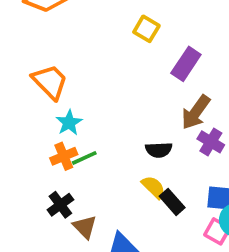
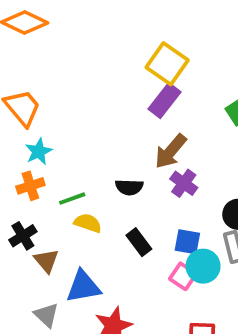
yellow square: (146, 29) -> (167, 64), moved, size x1.5
green line: (84, 158) -> (72, 199), moved
yellow semicircle: (153, 187) -> (88, 223), moved, turned -30

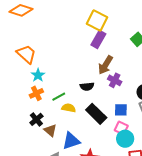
black rectangle: (139, 242) -> (96, 114), size x1.5
cyan circle: (203, 266) -> (125, 139), moved

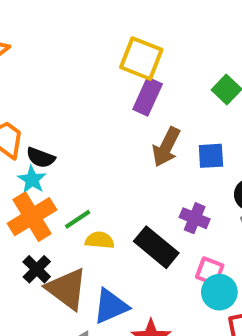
purple cross: (115, 80) -> (195, 218), moved
black semicircle: (87, 86) -> (41, 158), moved, turned 32
orange cross: (36, 93) -> (32, 217), size x1.6
blue square: (121, 110) -> (211, 156), moved
brown triangle: (50, 130) -> (67, 289), size x1.6

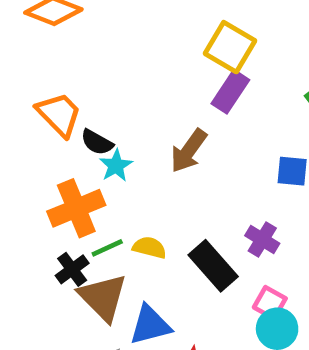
brown arrow: (166, 147) -> (189, 151), moved
cyan star: (32, 180) -> (116, 166), moved
green line: (78, 219) -> (107, 248), moved

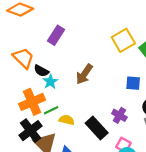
yellow square: (230, 47) -> (123, 40), moved, turned 30
purple rectangle: (230, 92) -> (56, 35), moved
green line: (107, 248) -> (51, 110), moved
black cross: (72, 269) -> (31, 131), size x1.5

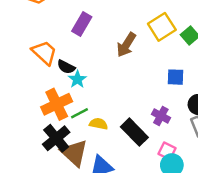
brown arrow: (84, 74) -> (126, 45), moved

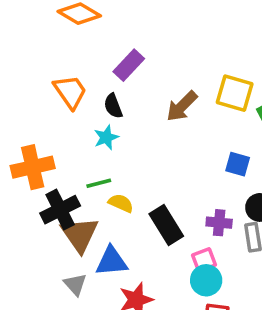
yellow square: (162, 27) -> (235, 93), turned 36
black semicircle: (66, 67) -> (113, 106), moved, turned 30
orange cross: (57, 104) -> (33, 167), moved
purple cross: (161, 116) -> (219, 223), moved, turned -36
pink square: (167, 151) -> (204, 260), turned 30

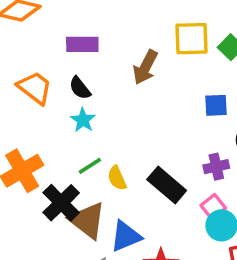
purple rectangle: (129, 65) -> (82, 44), turned 64
yellow semicircle: (121, 203) -> (117, 178), turned -120

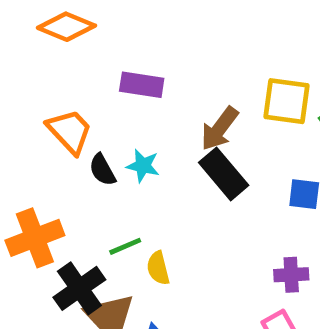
black semicircle: (80, 88) -> (102, 170), moved
cyan star: (83, 120) -> (143, 166), moved, turned -30
black rectangle: (167, 185) -> (224, 174), moved

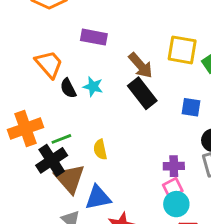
brown arrow: (220, 129) -> (141, 65), turned -80
green line: (125, 246) -> (61, 139), moved
purple cross: (291, 275) -> (174, 166), moved

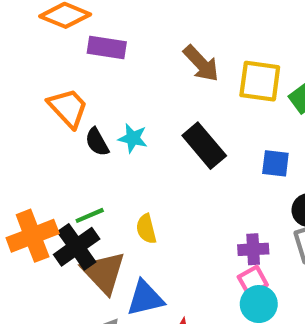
purple rectangle: (94, 37) -> (107, 47), moved
brown arrow: (141, 65) -> (201, 64), moved
orange cross: (26, 129) -> (33, 236), moved

